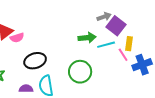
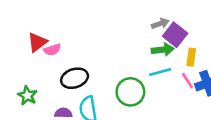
green arrow: (87, 38) -> (163, 50), moved
cyan line: (106, 45) -> (160, 72), moved
pink line: (123, 55) -> (187, 81), moved

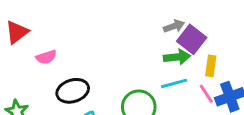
red triangle: (37, 42) -> (17, 32), moved

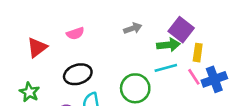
gray arrow: (174, 26) -> (133, 28), moved
red triangle: (17, 32) -> (37, 47), moved
pink semicircle: (46, 57) -> (75, 33), moved

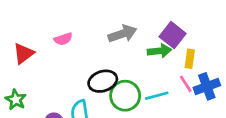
gray arrow: (133, 28) -> (122, 34), size x1.5
cyan line: (166, 68) -> (157, 96), moved
black ellipse: (78, 74) -> (103, 81), moved

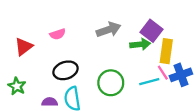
yellow rectangle: (190, 59) -> (166, 51), size x1.5
black ellipse: (103, 81) -> (66, 70), moved
cyan line: (157, 96) -> (149, 82), moved

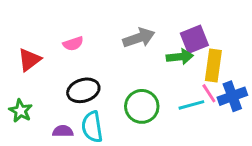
purple square: (152, 31) -> (194, 39), turned 30

